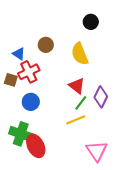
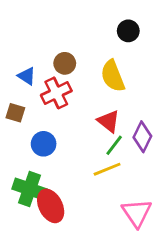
red cross: (29, 72) -> (56, 93), moved

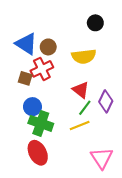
blue triangle: (27, 76) -> (26, 44), moved, size x1.6
yellow semicircle: (113, 76) -> (84, 56), turned -75
brown square: (15, 113) -> (25, 78), moved
green cross: (29, 189) -> (41, 123), moved

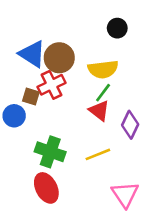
brown circle: (48, 47) -> (59, 58), size x1.5
blue circle: (32, 107) -> (14, 116), moved
green line: (85, 108) -> (103, 93), moved

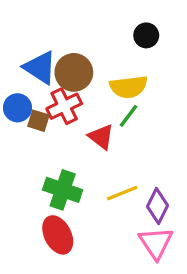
red triangle: (99, 111) -> (101, 137), moved
blue circle: (14, 116) -> (17, 108), moved
purple diamond: (130, 125) -> (157, 206), moved

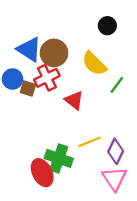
yellow semicircle: (129, 87) -> (94, 64), turned 52
green line: (129, 116) -> (117, 85), moved
green cross: (63, 190) -> (59, 158), moved

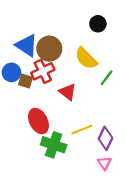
red ellipse: (42, 173) -> (38, 121), moved
pink triangle: (114, 179) -> (104, 163), size x0.6

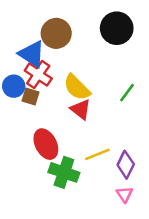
black circle: (98, 24) -> (117, 28), size x1.6
brown circle: (49, 49) -> (56, 33), moved
yellow semicircle: (86, 58) -> (77, 87), moved
red cross: (43, 71) -> (38, 75), moved, turned -30

